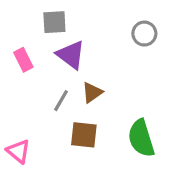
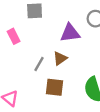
purple triangle: (71, 55) -> (70, 33), moved, turned -45

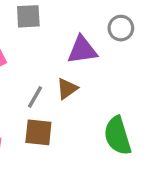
brown square: (55, 87) -> (38, 132), moved

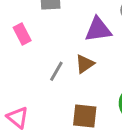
brown square: (38, 132) -> (85, 116), moved

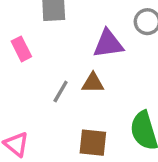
brown triangle: (85, 64) -> (93, 83), turned 36

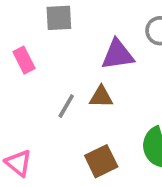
brown square: (93, 143) -> (101, 161), turned -32

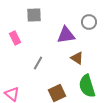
brown triangle: (101, 97) -> (77, 58), moved, turned 32

